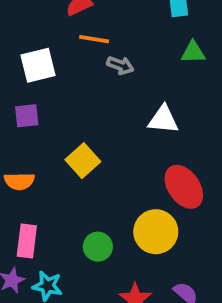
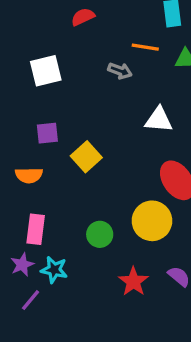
orange line: (94, 39) -> (145, 47), moved
purple square: (27, 116) -> (47, 133), moved

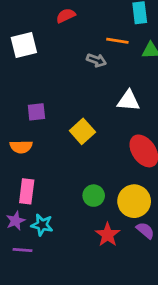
white square: (46, 71) -> (24, 45), moved
yellow square: (86, 157) -> (82, 131), moved
yellow circle: (152, 221) -> (134, 201), moved
green circle: (100, 234) -> (94, 196), moved
purple line: (31, 300) -> (22, 250), turned 54

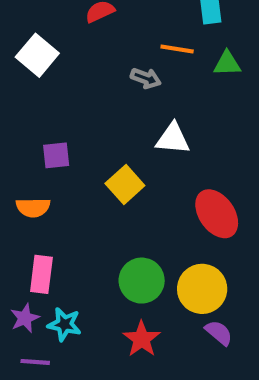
white square: (24, 45) -> (37, 55), turned -36
white triangle: (129, 101) -> (173, 139), moved
green circle: (94, 196) -> (142, 281), size x1.4
red star: (108, 235) -> (142, 339), moved

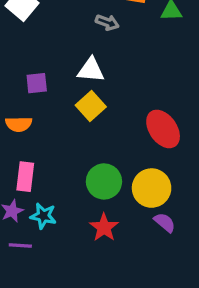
white triangle: (173, 139) -> (91, 70), moved

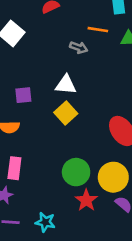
cyan star: (43, 216) -> (45, 222), moved
red star: (104, 227) -> (86, 200), moved

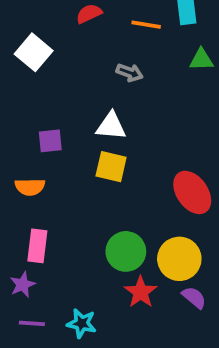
orange line: (98, 30) -> (146, 25), moved
yellow square: (66, 113) -> (111, 167), turned -35

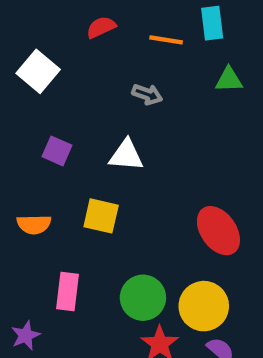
purple square: (50, 141) -> (57, 151), moved, turned 30
yellow square: (111, 167) -> (101, 216), moved
pink rectangle: (37, 246) -> (67, 291), moved

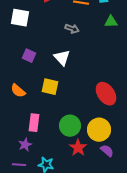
white square: (38, 71) -> (20, 18), turned -30
white triangle: (126, 155) -> (62, 58), turned 42
orange semicircle: (34, 224) -> (18, 91), turned 42
purple star: (26, 335) -> (25, 145), moved

